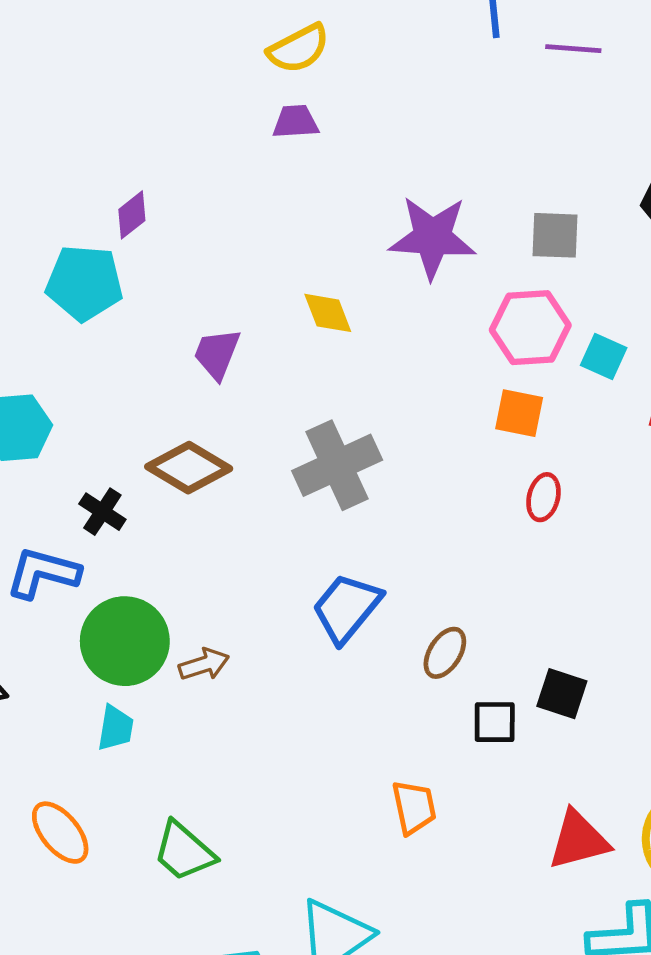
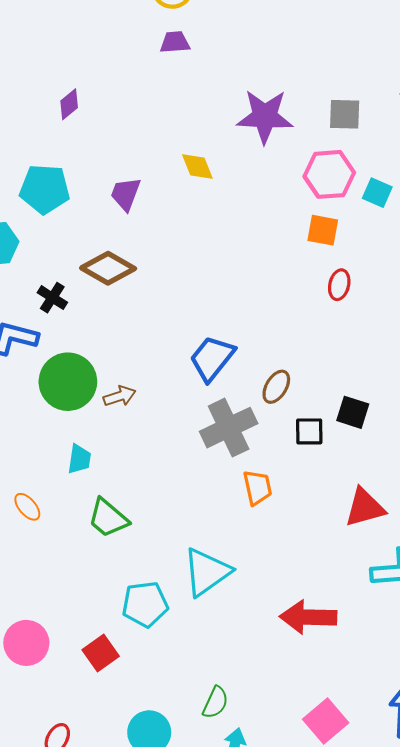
cyan pentagon: (84, 283) -> (45, 189), moved
gray cross: (337, 465) -> (229, 428), moved
cyan trapezoid: (116, 728) -> (79, 459), moved
orange ellipse: (60, 833) -> (27, 507), size x0.7

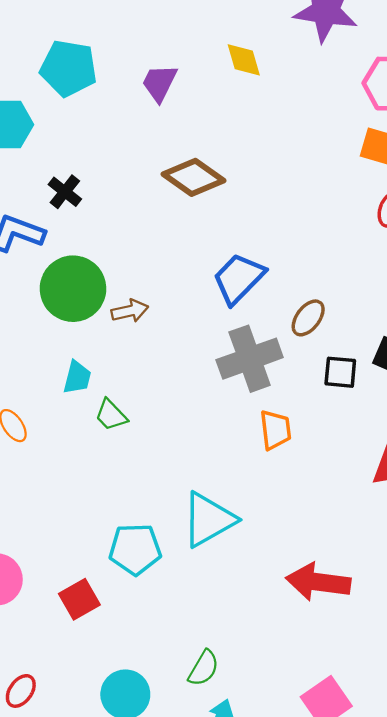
brown diamond: (108, 268) -> (194, 177), moved
green trapezoid: (108, 518) -> (111, 415), moved, size x0.7

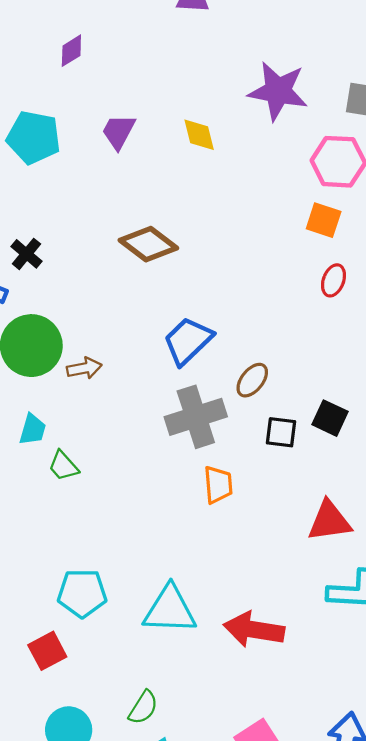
purple trapezoid: (159, 83) -> (119, 132), moved
cyan triangle: (208, 520) -> (170, 610), moved, turned 30
red square: (79, 599) -> (47, 651), moved

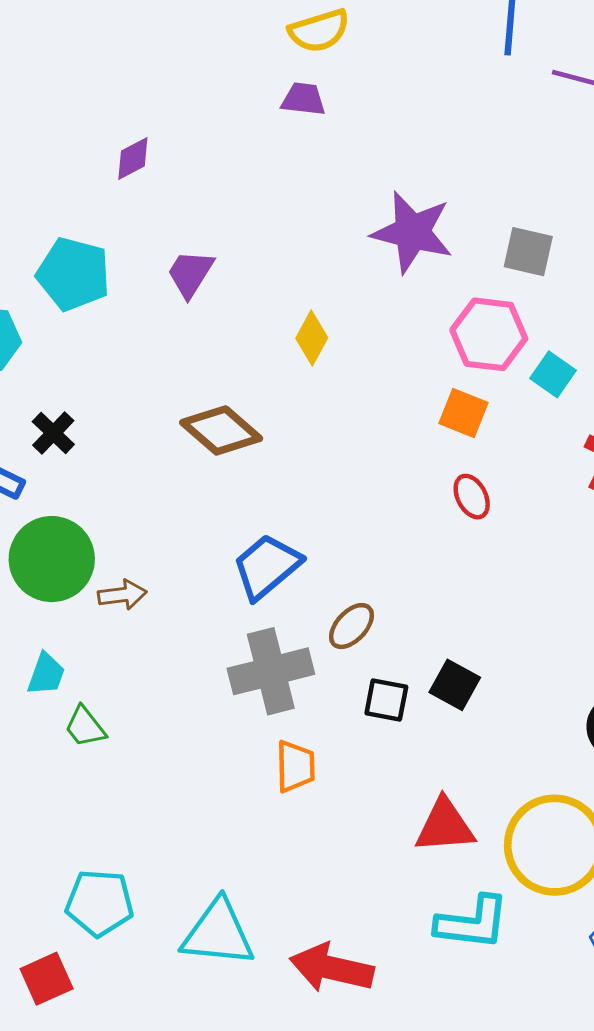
yellow diamond: (199, 135) -> (312, 338), moved, turned 39
red ellipse: (333, 280) -> (472, 497), turned -52

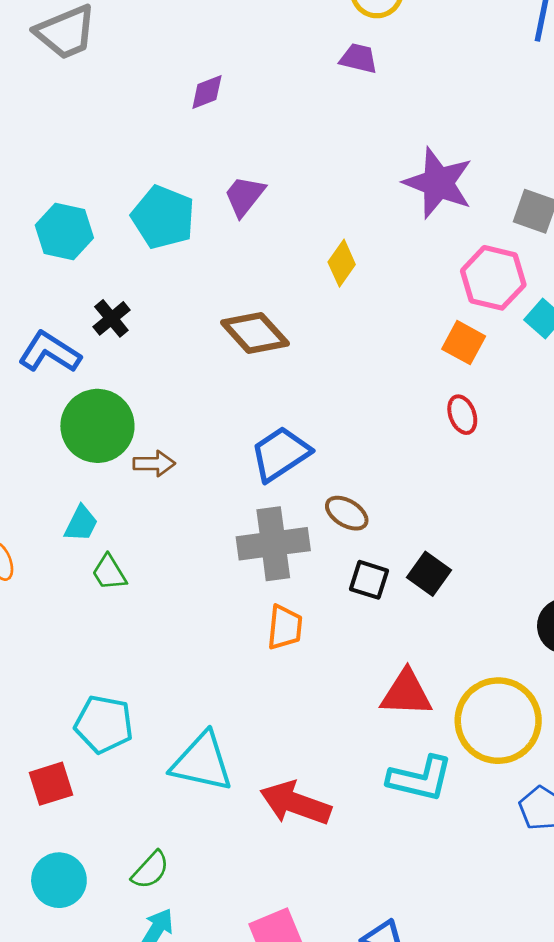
cyan pentagon: (73, 274) -> (163, 217), moved
brown ellipse: (351, 626) -> (347, 513), turned 72

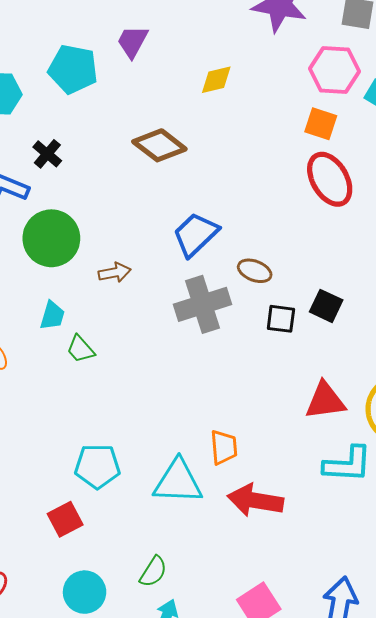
yellow diamond: (342, 263) -> (216, 80), turned 52
red ellipse: (462, 415) -> (330, 179), size x1.8
brown arrow: (154, 463) -> (115, 273), moved
orange trapezoid: (285, 627) -> (224, 447), moved

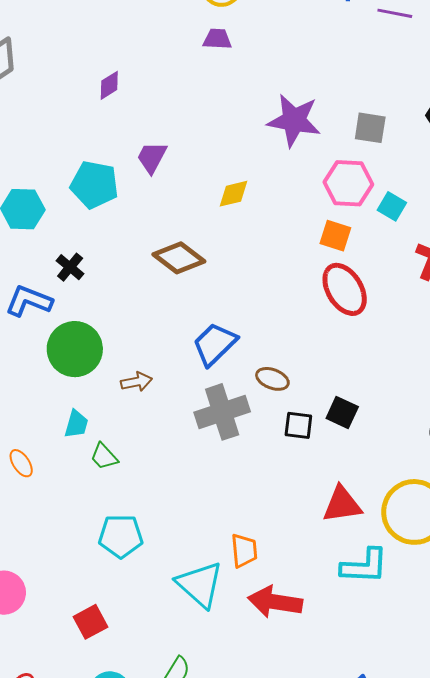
cyan pentagon: (97, 466) -> (121, 536), moved
cyan triangle: (178, 482) -> (200, 584), turned 40

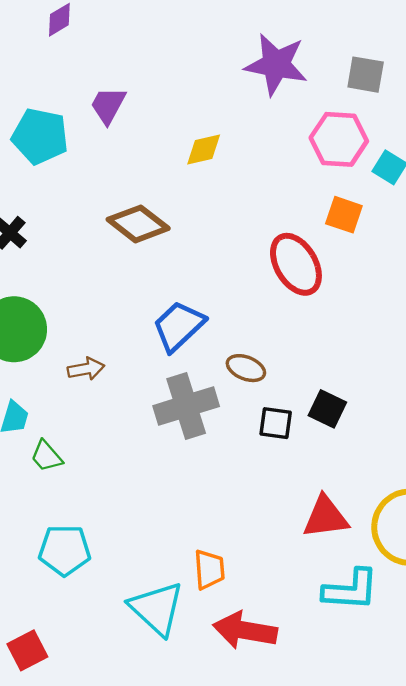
orange square: (335, 236) -> (344, 215), moved
red ellipse: (345, 289) -> (296, 264), moved

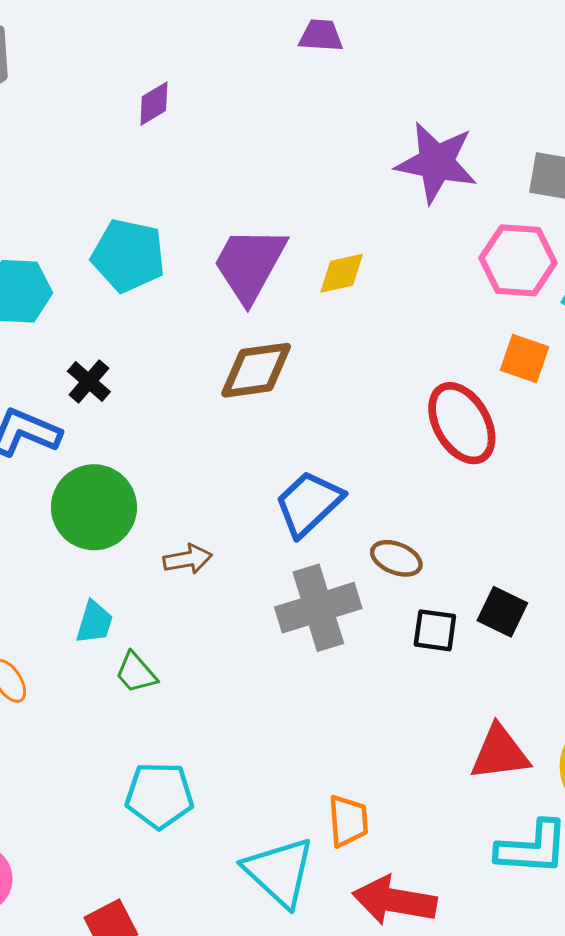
purple trapezoid: (108, 105) -> (250, 264), moved, size x1.6
brown diamond: (138, 224) -> (256, 370), turned -46

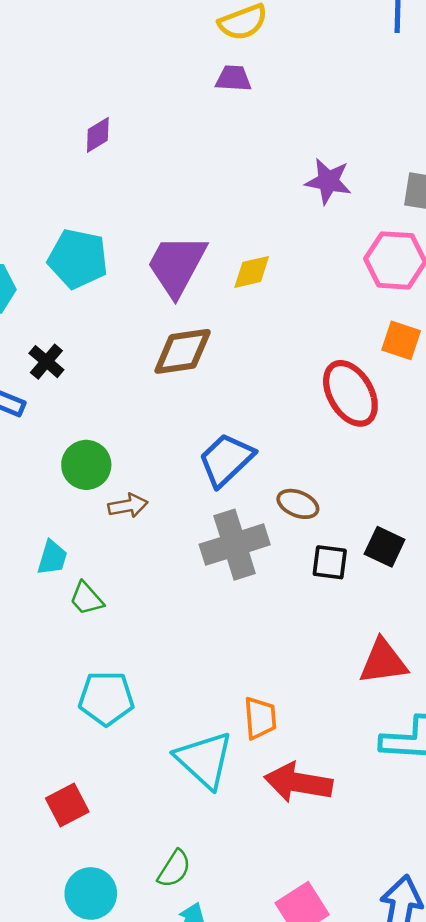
purple star: (436, 162) -> (328, 181), size x0.7
green circle: (94, 507) -> (86, 465), moved, size x0.7

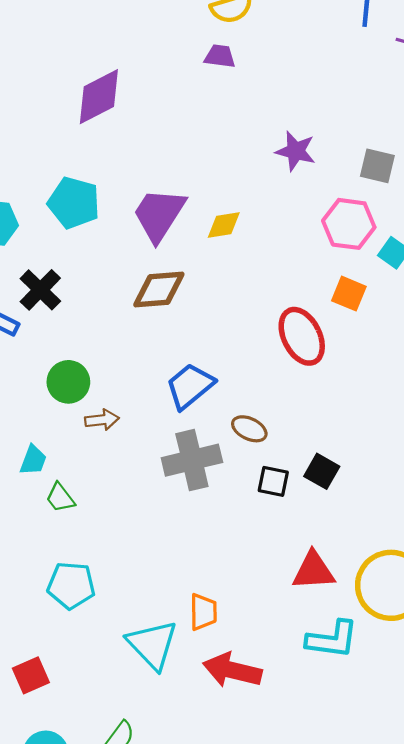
purple diamond: (98, 135) -> (99, 97), size x1.8
black cross: (46, 362) -> (40, 290), size x1.4

